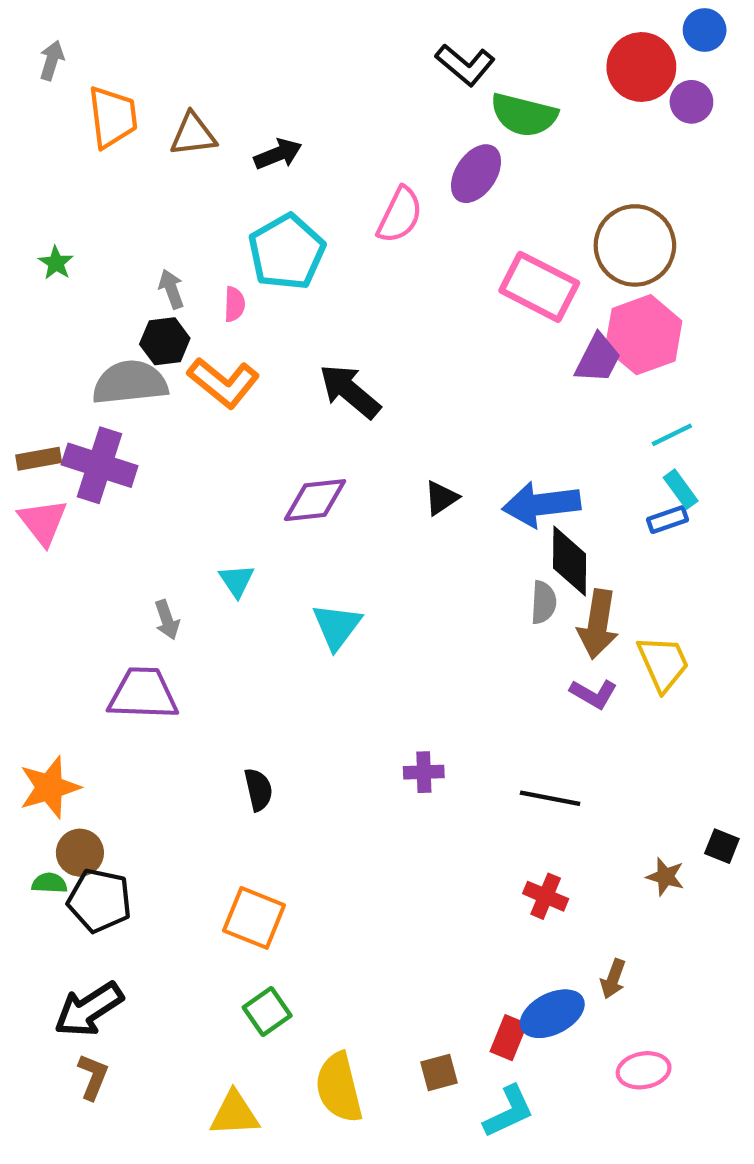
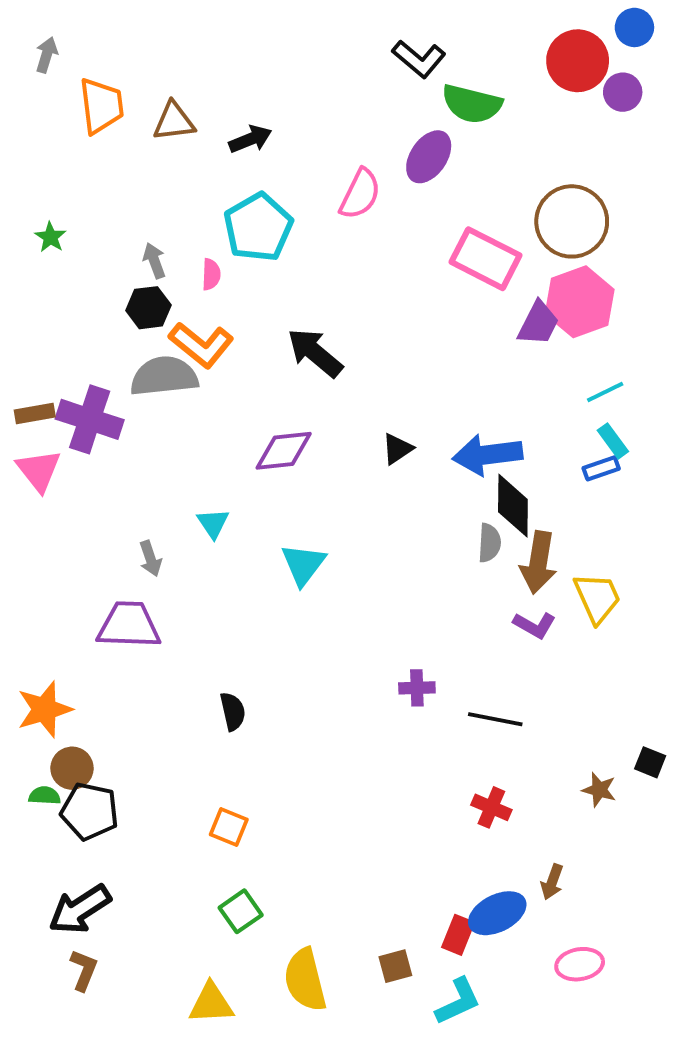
gray semicircle: (130, 383) -> (164, 376), moved
purple cross: (424, 772) -> (417, 688), moved
orange square: (254, 918) -> (229, 827), size x0.7

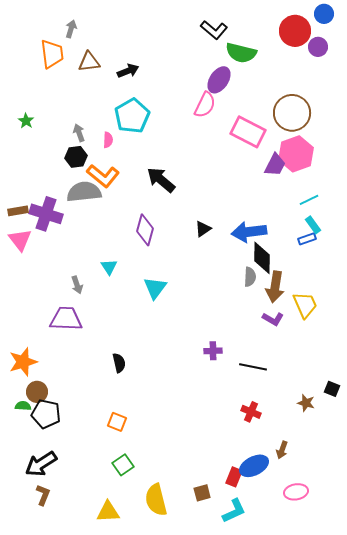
gray arrow: (47, 55) -> (71, 29), moved
pink semicircle: (360, 194) -> (205, 105), moved
purple diamond: (284, 451) -> (145, 230), turned -68

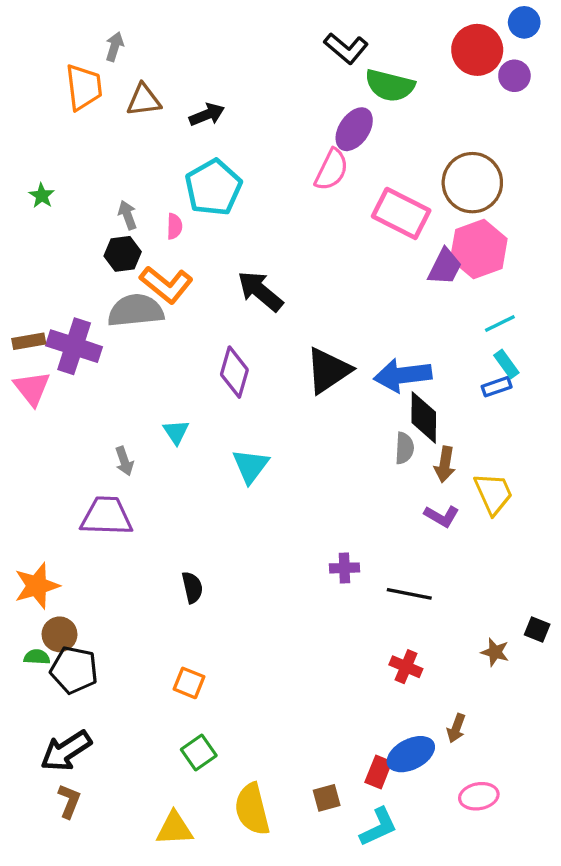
black triangle: (203, 229) -> (328, 370), size x1.8
brown arrow: (275, 287) -> (445, 464), size x0.7

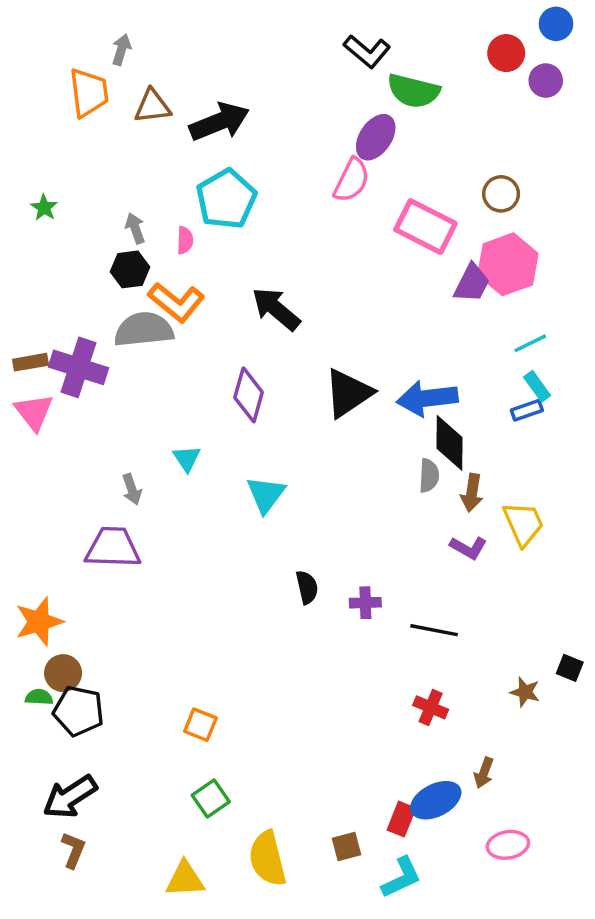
red circle: (477, 50) -> (506, 53), size x0.7
black arrow: (207, 115) -> (219, 122), size x1.6
brown circle: (472, 183) -> (501, 194), size x0.6
black semicircle: (192, 587) -> (307, 587), moved

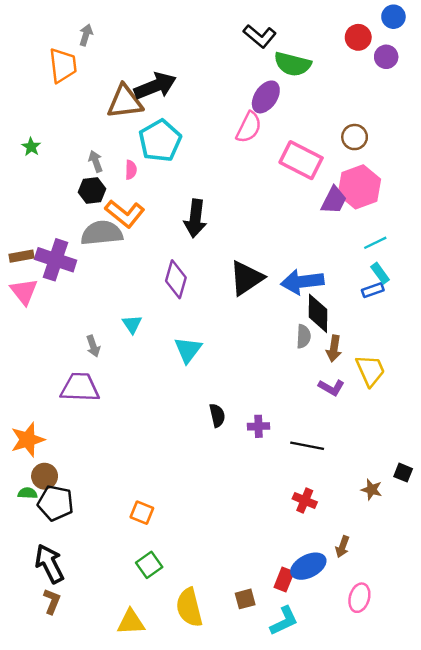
brown triangle: (152, 106) -> (125, 102), moved, size x1.4
black arrow: (276, 309) -> (195, 218), turned -123
black arrow: (70, 797) -> (49, 564), turned 96
pink ellipse: (508, 845) -> (359, 598), turned -64

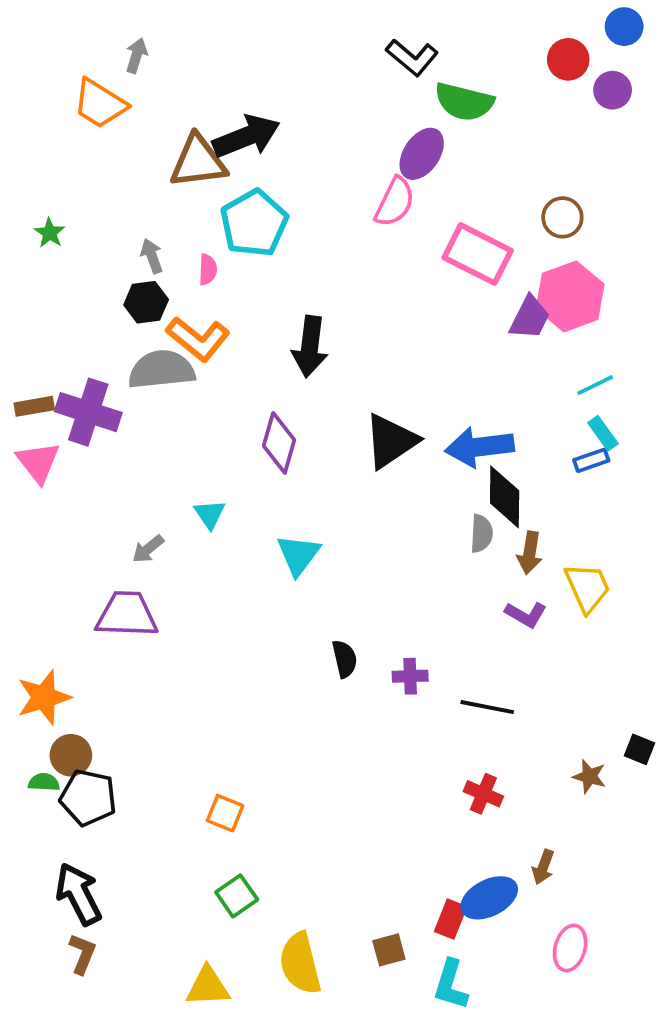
orange trapezoid: (63, 65) -> (100, 104), turned 129
gray arrow: (93, 346) -> (148, 549), turned 70
cyan L-shape: (284, 621) -> (451, 985), turned 132

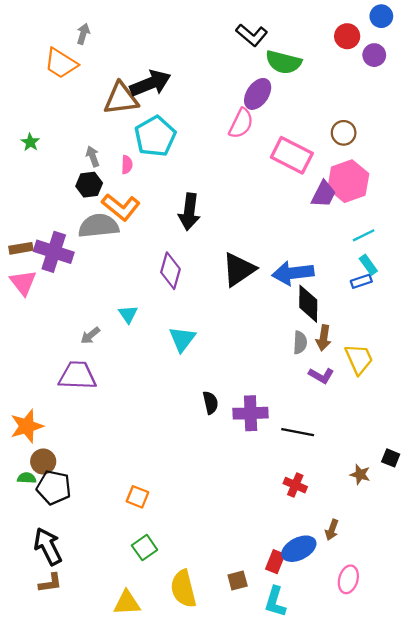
gray semicircle: (481, 534) -> (300, 343), moved
purple cross: (410, 676) -> (251, 413), size x1.6
brown L-shape: (82, 954) -> (50, 583), turned 60

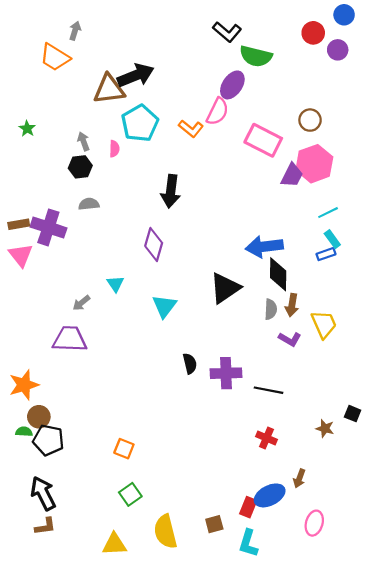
orange L-shape: (121, 207) -> (191, 129), moved, size x0.7
gray semicircle: (99, 226) -> (89, 204), size x0.6
black triangle: (239, 269) -> (225, 288), moved

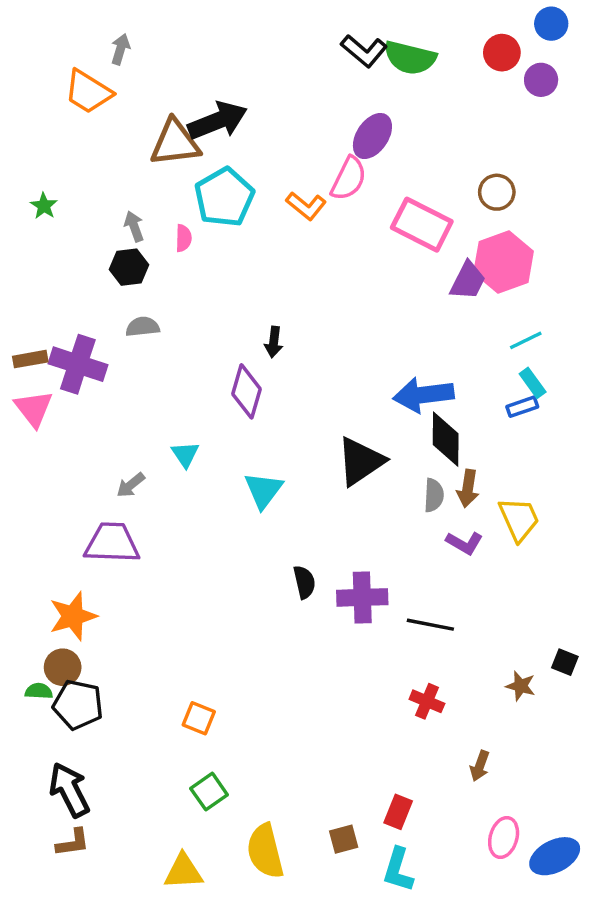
green semicircle: (256, 56) -> (410, 58), moved
black arrow: (171, 191) -> (274, 342), moved, size x0.6
orange star: (24, 385) -> (73, 616), moved
blue ellipse: (270, 495) -> (555, 856), moved

